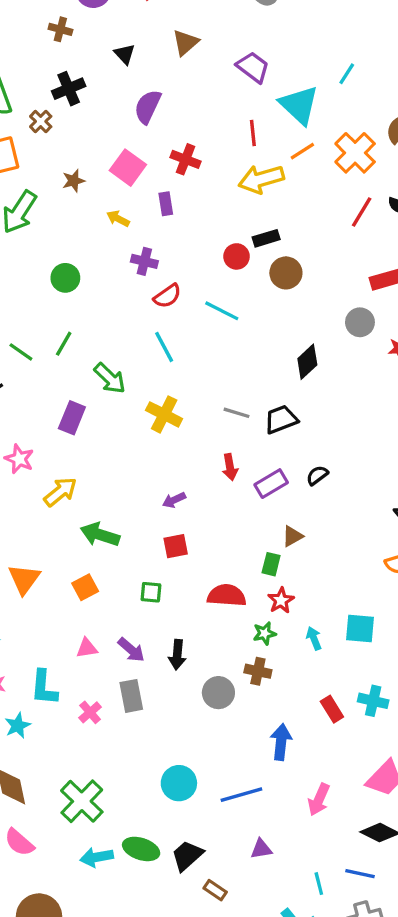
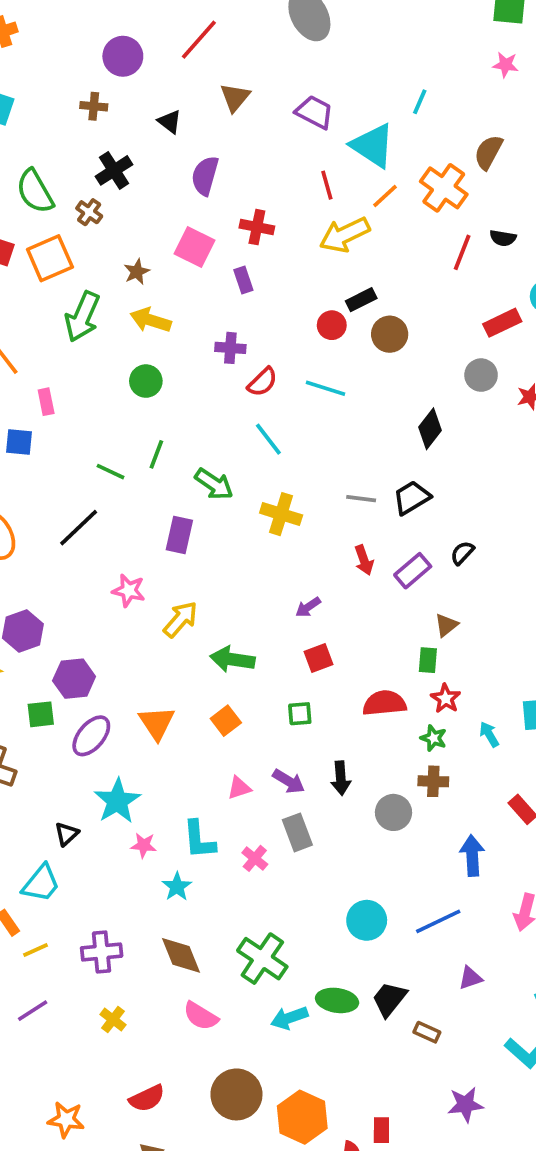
yellow arrow: (118, 219) -> (151, 320), moved, size x1.5
green star: (265, 633) -> (434, 738), turned -30

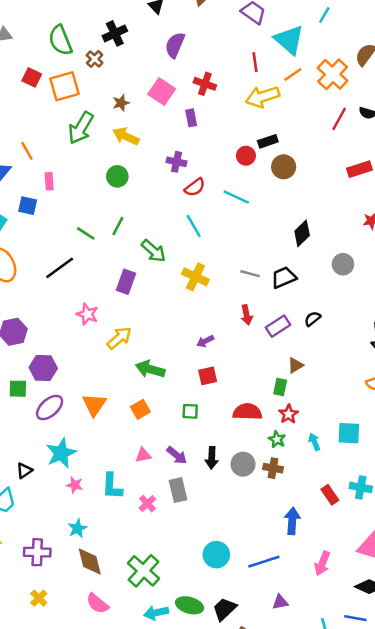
gray circle: (481, 375) -> (343, 264), moved
gray circle: (393, 812) -> (243, 464), moved
cyan star: (177, 887) -> (77, 528), moved

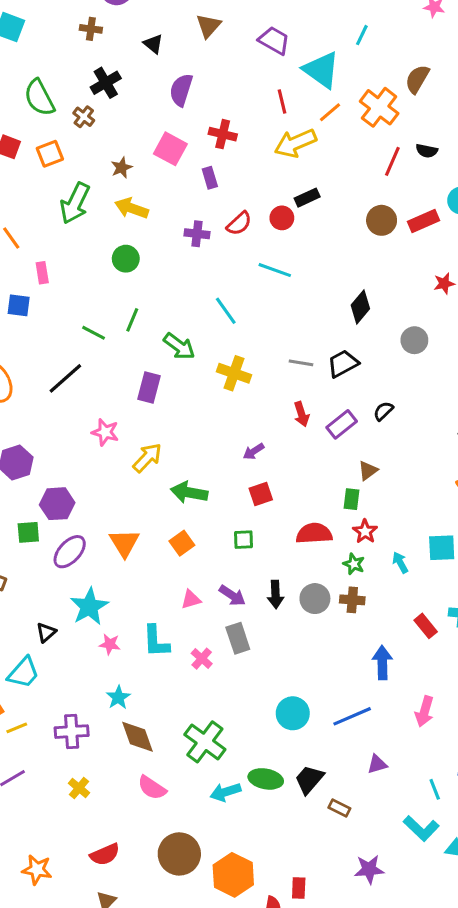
orange square: (64, 86) -> (50, 154), size x0.7
brown circle: (284, 167) -> (382, 220), moved
red semicircle: (195, 187) -> (239, 224), moved

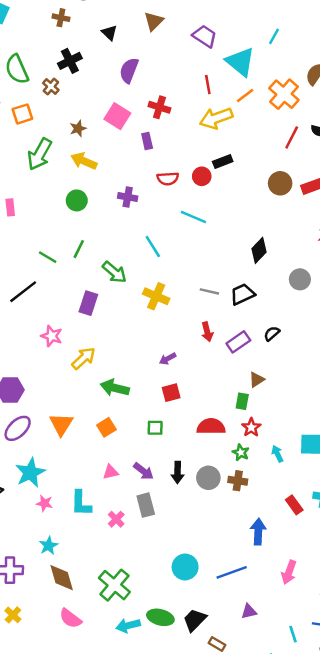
red semicircle: (239, 224) -> (168, 179), turned 35
purple cross: (197, 234) -> (128, 197), moved

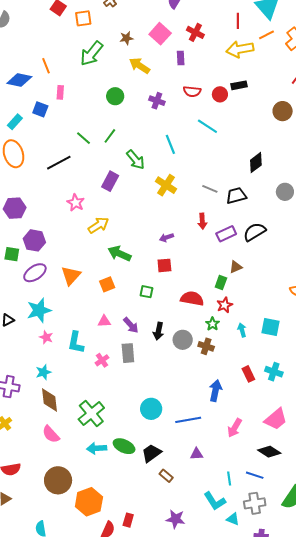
yellow arrow: (84, 161) -> (140, 66), moved
black semicircle: (272, 334) -> (255, 232), size x1.6

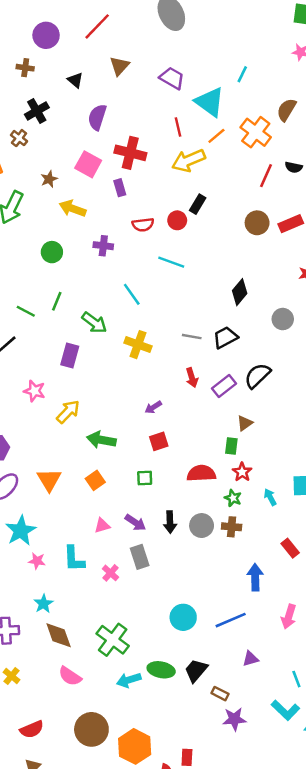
red cross: (195, 32) -> (130, 153), size x1.4
black rectangle: (239, 85) -> (198, 204), turned -35
purple star: (176, 519) -> (234, 719), moved

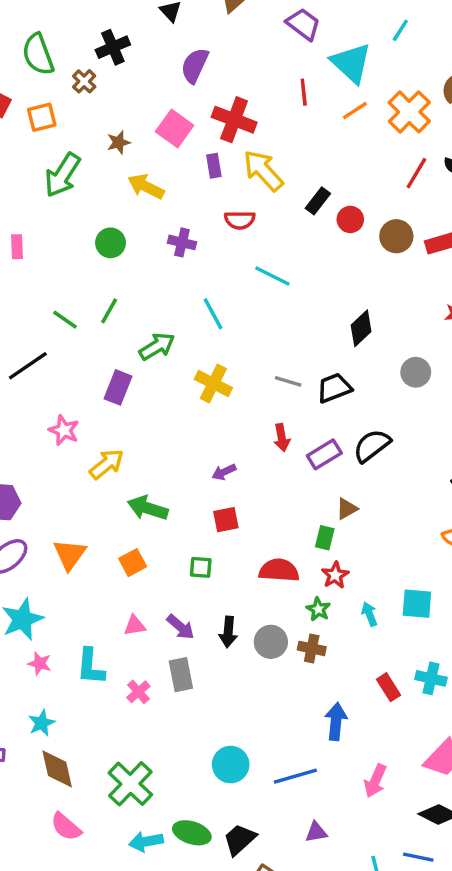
yellow arrow: (188, 161) -> (263, 171), moved, turned 64
red circle: (177, 220) -> (350, 219), moved
green arrow: (94, 323) -> (157, 346), turned -75

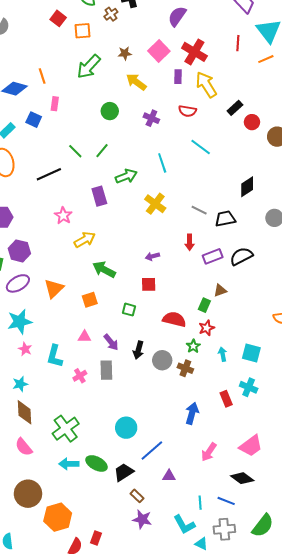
purple rectangle: (118, 387) -> (99, 196), turned -48
cyan cross: (431, 678) -> (249, 387), moved
blue line: (295, 776) -> (152, 450), moved, turned -35

